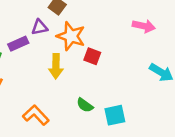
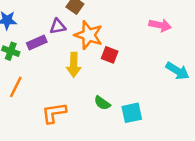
orange L-shape: (36, 115) -> (54, 113), turned -55

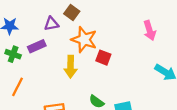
pink arrow: (160, 25) -> (150, 30), turned 60
purple triangle: (58, 26) -> (51, 24), moved

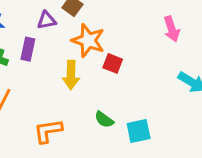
purple rectangle: (37, 46) -> (28, 49), turned -54

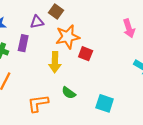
orange star: (88, 40) -> (68, 37), turned -30
green semicircle: (104, 120) -> (69, 93), moved
cyan square: (139, 131) -> (105, 103), turned 30

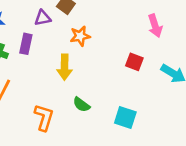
orange star: (68, 37) -> (80, 36), size x0.7
red square: (86, 54) -> (134, 62), moved
orange L-shape: (38, 103) -> (44, 118), turned 115

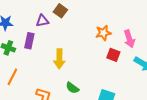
pink arrow: (155, 26) -> (129, 39), moved
orange star: (80, 36) -> (103, 33), moved

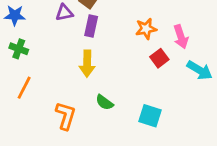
purple rectangle: (29, 41) -> (91, 26), moved
red square: (113, 55) -> (159, 58), turned 32

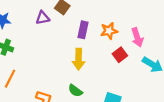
purple rectangle: (91, 26) -> (83, 30), moved
yellow arrow: (87, 64) -> (79, 59), moved

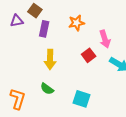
purple rectangle: (83, 30) -> (44, 29), moved
orange star: (109, 31) -> (76, 23), moved

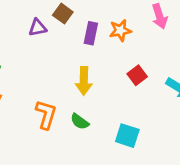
purple rectangle: (44, 29) -> (91, 33), moved
pink arrow: (105, 39) -> (160, 16), moved
orange L-shape: (18, 99) -> (46, 114), moved

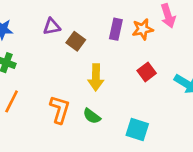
brown square: (63, 14) -> (76, 41), moved
orange star: (120, 30) -> (143, 29), moved
purple rectangle: (91, 33) -> (116, 29), moved

